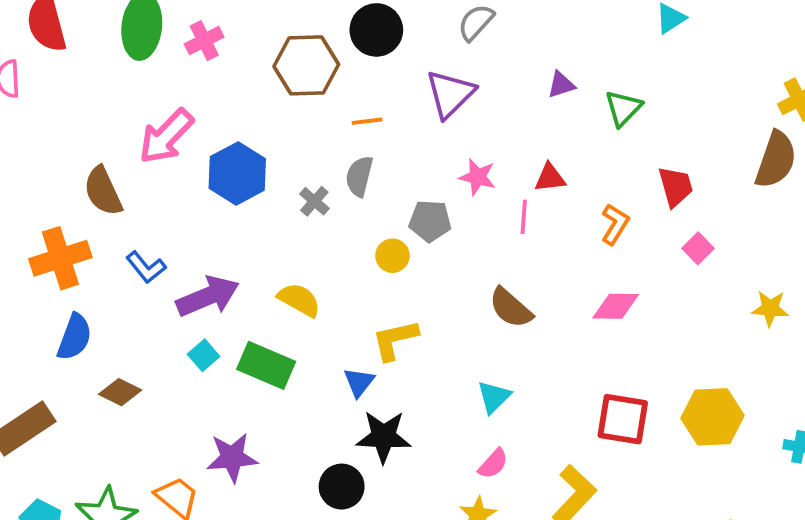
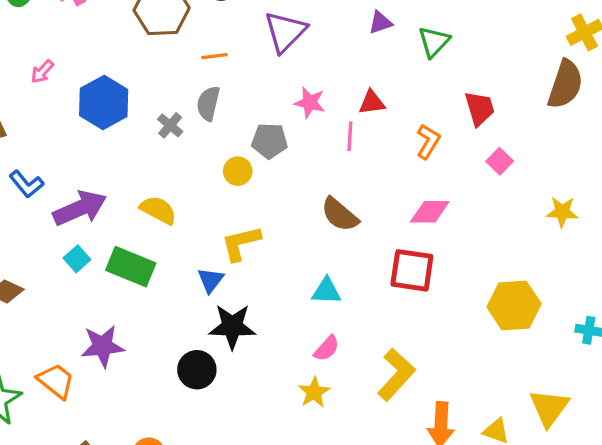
pink arrow: (166, 136) -> (42, 72), size x0.5
cyan triangle: (494, 397) -> (326, 291), turned 48
red square: (623, 419) -> (412, 270), moved

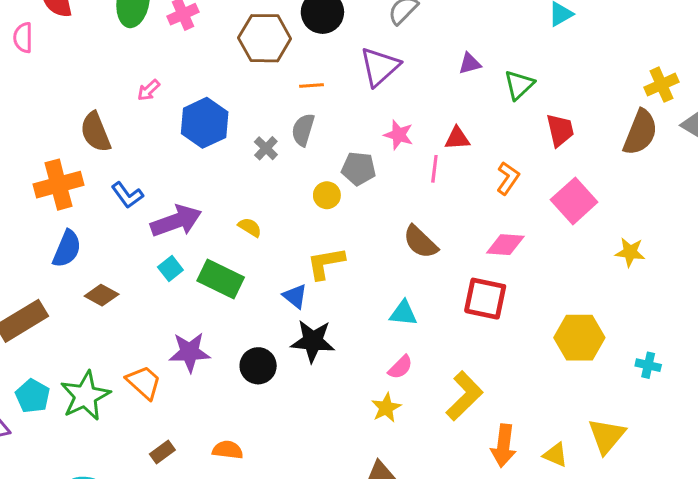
red trapezoid: (480, 108) -> (560, 130), moved
pink square: (500, 161) -> (574, 201), size x1.8
yellow semicircle: (158, 210) -> (250, 227), size x0.7
blue triangle: (211, 280) -> (295, 296), turned -32
black circle: (197, 370) -> (258, 366), moved

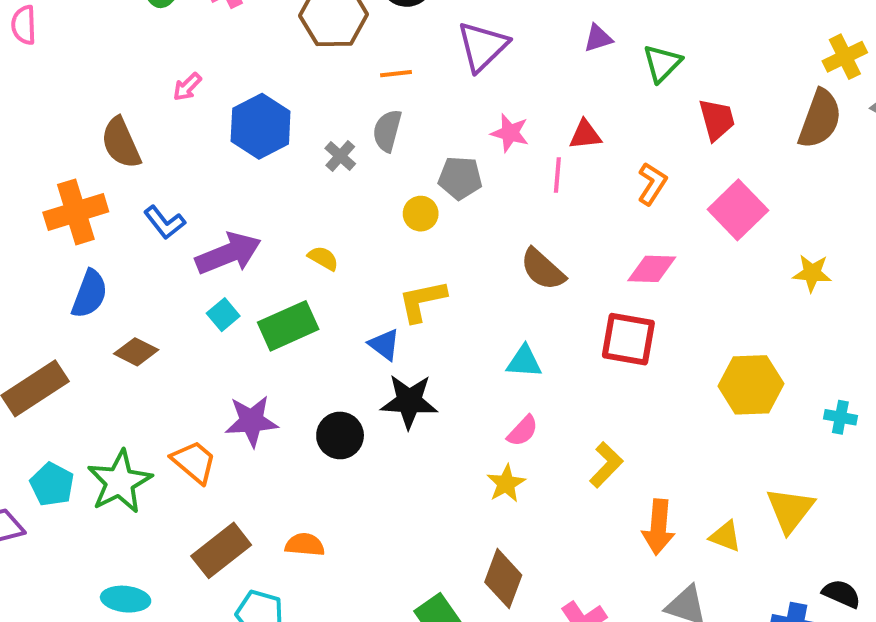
green rectangle: (221, 279) -> (288, 326), turned -48
yellow L-shape: (464, 396) -> (606, 465), size x0.7
brown rectangle: (162, 452) -> (221, 550), size x1.8

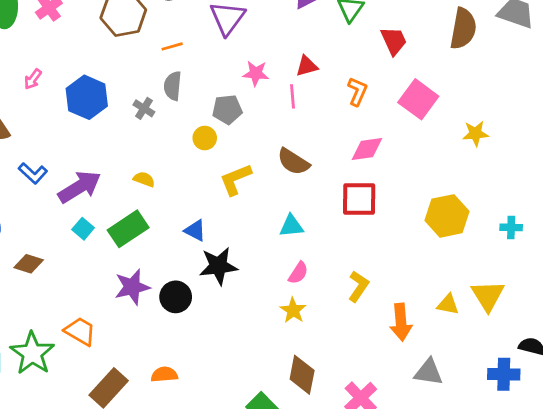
yellow L-shape: (422, 301) -> (235, 179), moved
purple star: (252, 421) -> (132, 287), moved
yellow triangle: (725, 536) -> (448, 304), moved

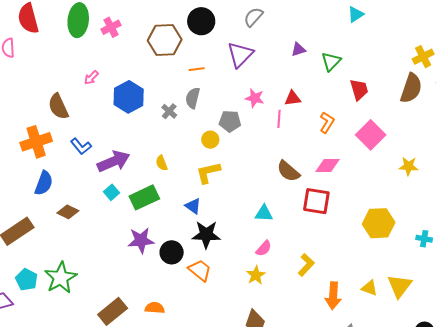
brown semicircle: (293, 162) -> (288, 171), moved
yellow semicircle: (144, 179) -> (161, 163), turned -140
yellow L-shape: (235, 179) -> (208, 173), moved
orange trapezoid: (80, 331) -> (200, 270), moved

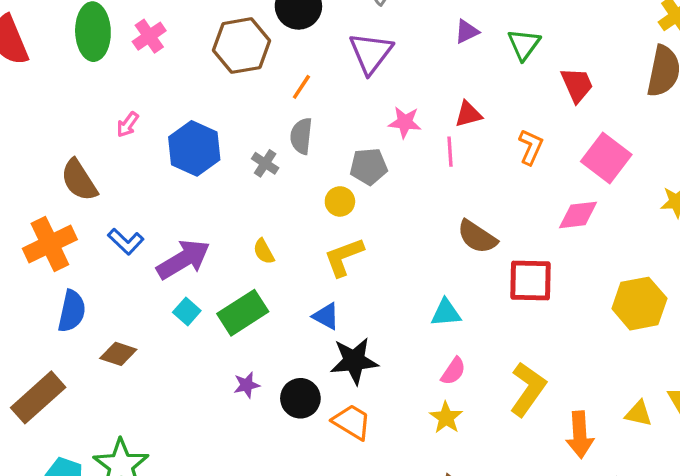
orange line: (197, 69) -> (301, 87), turned -42
pink diamond: (328, 165) -> (578, 215), moved
purple star: (141, 240) -> (247, 385), size x0.6
yellow L-shape: (306, 265) -> (528, 389), size x1.4

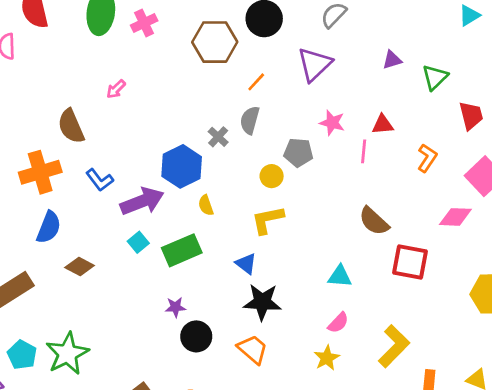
blue hexagon: (194, 148) -> (182, 166), moved
black circle: (300, 398) -> (196, 336), moved

